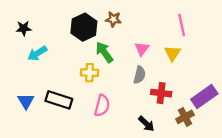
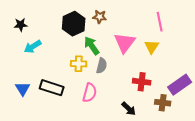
pink triangle: (142, 49) -> (125, 43), size x1.6
gray semicircle: (140, 75) -> (102, 66), moved
brown cross: (185, 117) -> (163, 103), turned 35

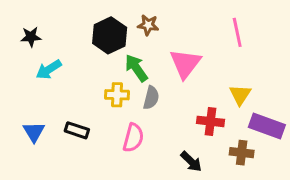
yellow triangle: (152, 47) -> (240, 95), moved
purple rectangle: (180, 85) -> (267, 126), turned 55
black rectangle: (52, 88) -> (77, 130), size x0.7

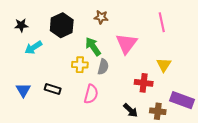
black hexagon: (110, 35) -> (62, 25), moved
purple rectangle: (267, 126) -> (182, 100), moved
brown cross: (242, 153) -> (158, 111), moved

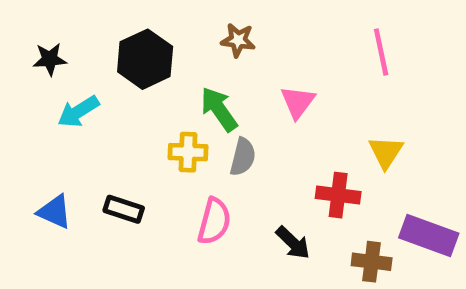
pink triangle: (126, 43) -> (298, 102), size x0.7
blue triangle: (23, 90) -> (55, 212), turned -35
black arrow: (130, 110) -> (293, 243), moved

